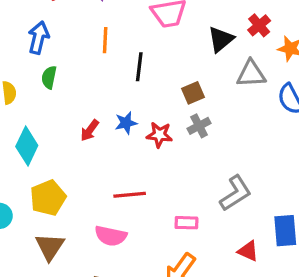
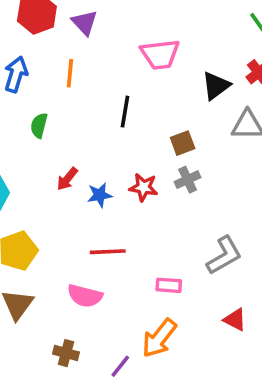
orange line: (105, 40) -> (70, 73), moved
green semicircle: (49, 77) -> (39, 125), moved
blue star: (126, 123) -> (100, 195), moved

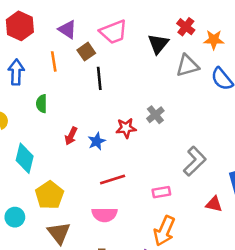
purple triangle: (84, 23) -> (67, 29), moved
brown square: (183, 143) -> (86, 52), moved

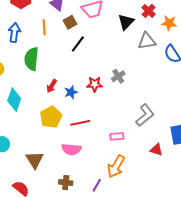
black line: (99, 78) -> (78, 44), turned 36
green semicircle: (42, 104) -> (31, 59), size x1.6
yellow pentagon: (50, 195) -> (51, 117), moved

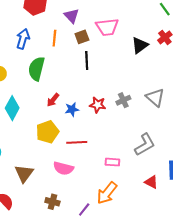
gray triangle: (147, 41) -> (155, 97), moved, turned 42
black line: (78, 44) -> (87, 61), turned -48

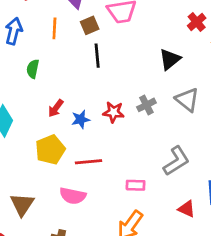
black triangle: (140, 45) -> (170, 59), moved
green semicircle: (36, 69) -> (33, 69), size x0.6

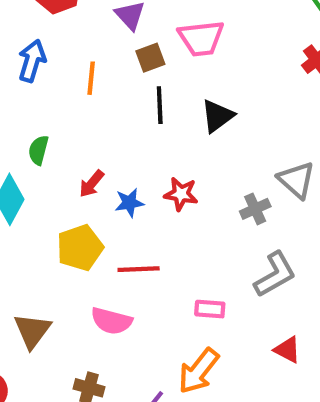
orange line: (54, 28) -> (91, 78), moved
black triangle: (170, 59) -> (217, 116), moved
green semicircle: (33, 69) -> (38, 150), moved
gray cross: (146, 105) -> (255, 209), moved

